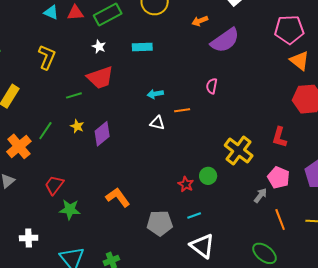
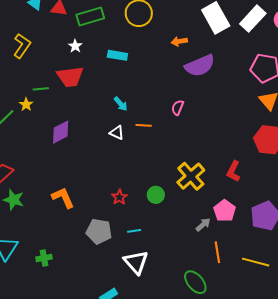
cyan arrow: (155, 94) -> (121, 104), turned -133
yellow star: (77, 126) -> (26, 104), moved
red star: (186, 184) -> (119, 197), moved

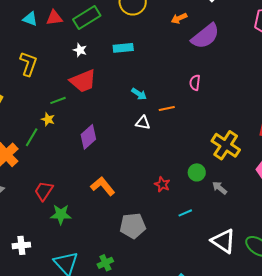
orange L-shape: (63, 198) -> (103, 186), moved
gray arrow: (203, 225) -> (220, 188), moved, turned -84
gray pentagon: (99, 231) -> (133, 226), moved
white triangle: (136, 262) -> (223, 241), moved

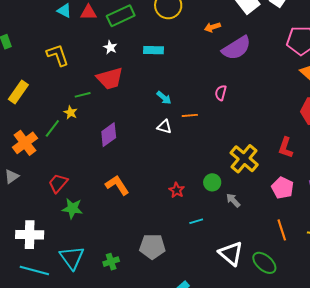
yellow L-shape: (28, 64) -> (58, 55), turned -45
gray pentagon: (133, 226) -> (152, 246), moved
white cross: (21, 245) -> (30, 235), size x1.5

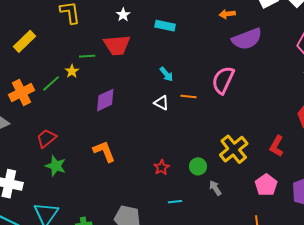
pink semicircle: (221, 93) -> (223, 80), size x1.8

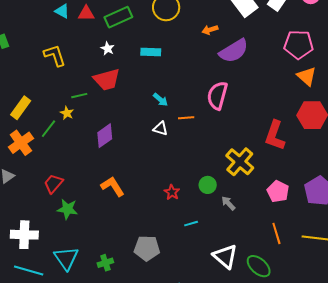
yellow rectangle: (25, 41) -> (21, 108), moved
red L-shape: (277, 146) -> (275, 135), moved, size x1.4

